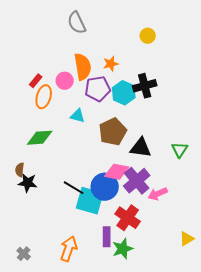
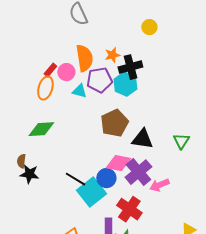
red rectangle: (36, 81) -> (50, 70), moved
black cross: (145, 86) -> (130, 67), moved
cyan triangle: (78, 116) -> (79, 91), moved
blue circle: (105, 187) -> (106, 178), size x0.7
cyan square: (90, 201) -> (91, 192), turned 36

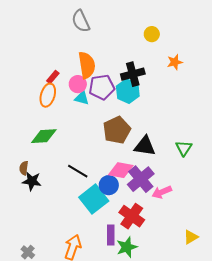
orange star: (112, 55) -> (175, 62), moved
pink circle: (66, 72) -> (78, 84), moved
black line: (75, 179) -> (78, 171), moved

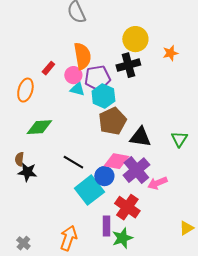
yellow circle: (152, 34) -> (135, 39), moved, size x1.6
cyan hexagon: (128, 91) -> (103, 96), moved
orange ellipse: (48, 95) -> (25, 90), moved

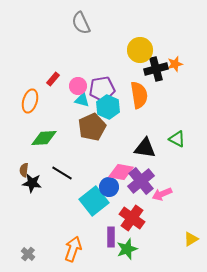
orange semicircle: (82, 56) -> (139, 95), moved
black cross: (128, 65) -> (156, 69), moved
brown pentagon: (112, 121) -> (92, 127), moved
green triangle: (179, 139) -> (177, 139), moved, turned -36
black line: (73, 162) -> (62, 173), moved

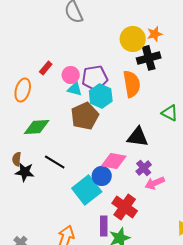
orange star: (175, 64) -> (155, 34), moved
green triangle: (177, 139) -> (170, 113), moved
purple cross: (141, 181) -> (144, 168), moved, size x0.6

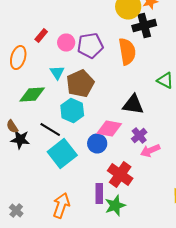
cyan triangle: (75, 89) -> (57, 72), moved, turned 42
cyan hexagon: (101, 96) -> (72, 110), moved
brown semicircle: (17, 159) -> (12, 126), turned -40
cyan square: (87, 190) -> (62, 154), moved

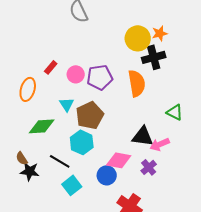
pink arrow: (150, 150) -> (160, 144), moved
cyan square: (62, 154) -> (72, 185), size x0.7

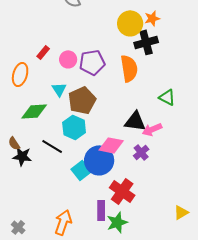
blue circle: (107, 175) -> (99, 160), size x1.5
cyan square: (72, 185) -> (81, 170), moved

